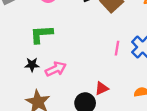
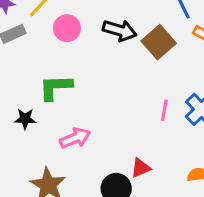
black star: (32, 65) -> (25, 119), moved

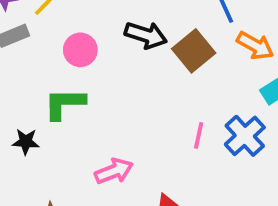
pink circle: (67, 28) -> (80, 50), moved
pink arrow: (75, 138) -> (114, 171), moved

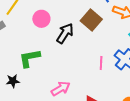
black arrow: (146, 35) -> (65, 33), moved, turned -65
pink circle: (80, 50) -> (41, 19), moved

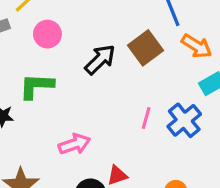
pink circle: (41, 19) -> (47, 34), moved

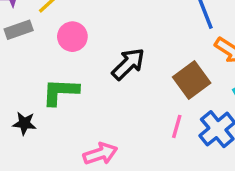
brown square: (145, 48) -> (192, 80), moved

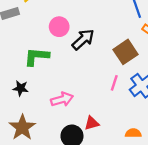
pink circle: (72, 37) -> (59, 27), moved
black star: (24, 123) -> (21, 88), moved

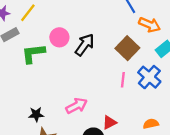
green L-shape: (37, 57) -> (33, 53), moved
black star: (21, 88) -> (36, 114), moved

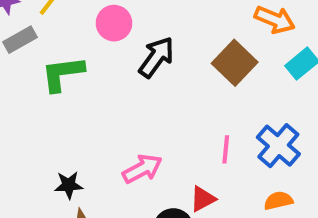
pink circle: (59, 37) -> (114, 23), moved
blue cross: (149, 77) -> (278, 146), moved
pink line: (123, 80) -> (226, 149), moved

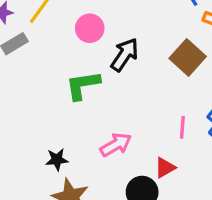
green L-shape: (62, 74) -> (83, 85), moved

